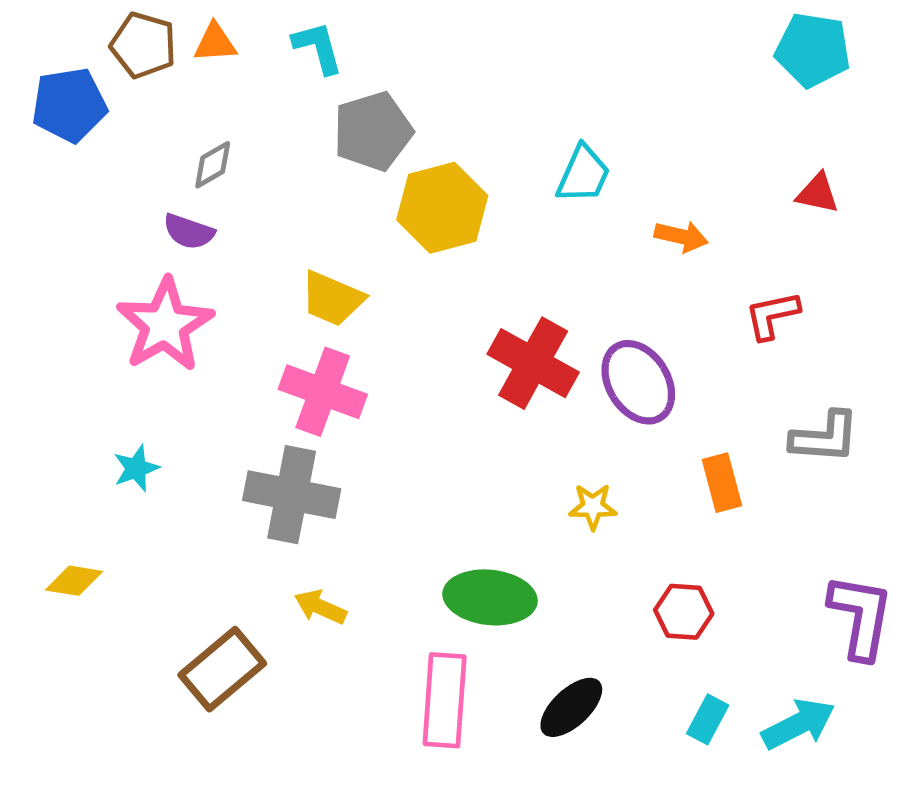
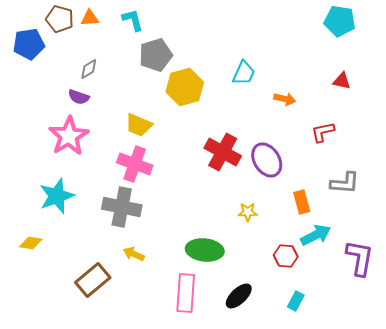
cyan star: (136, 468) -> (57, 196), size x1.8
cyan arrow: (798, 724) -> (316, 235), moved

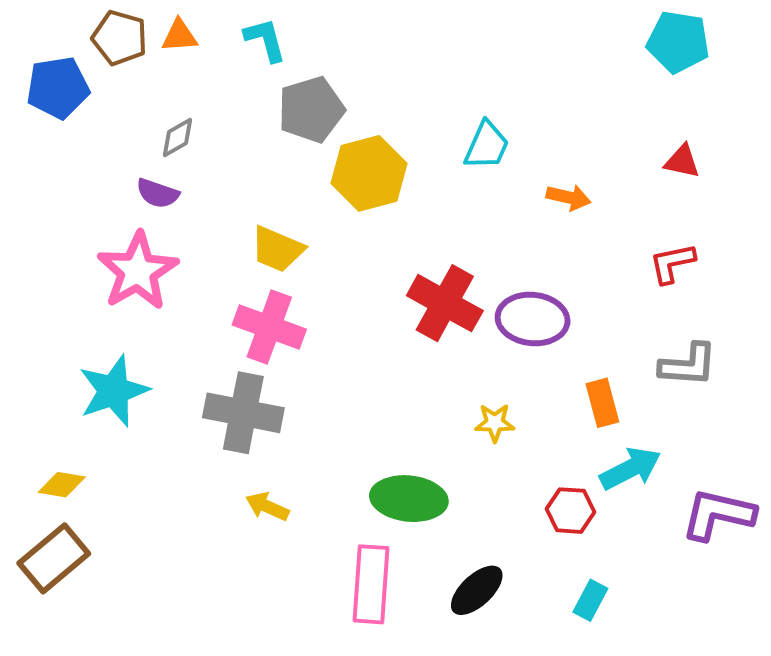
red L-shape: (323, 132) -> (672, 263), moved
purple ellipse: (267, 160) -> (533, 319), turned -52
purple L-shape: (360, 258) -> (718, 515), turned -87
brown rectangle: (93, 280) -> (54, 558), moved

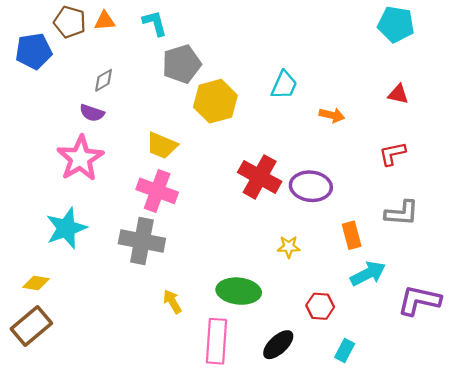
yellow arrow: (267, 507) -> (172, 302), moved, turned 35
red hexagon: (570, 511) -> (320, 306), moved

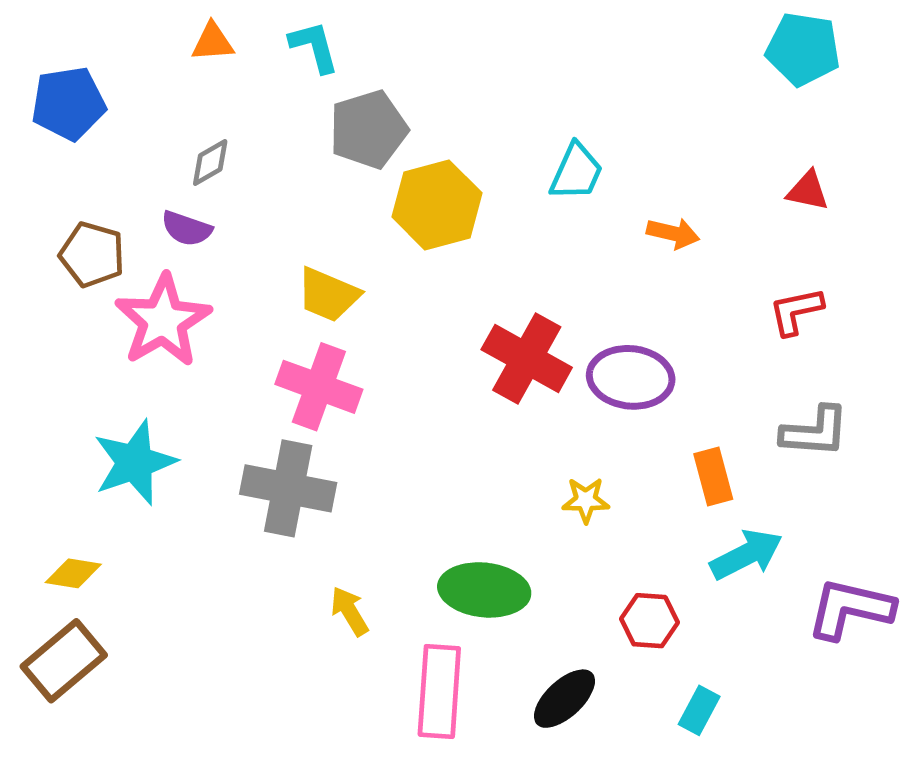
brown pentagon: (70, 22) -> (92, 255), moved

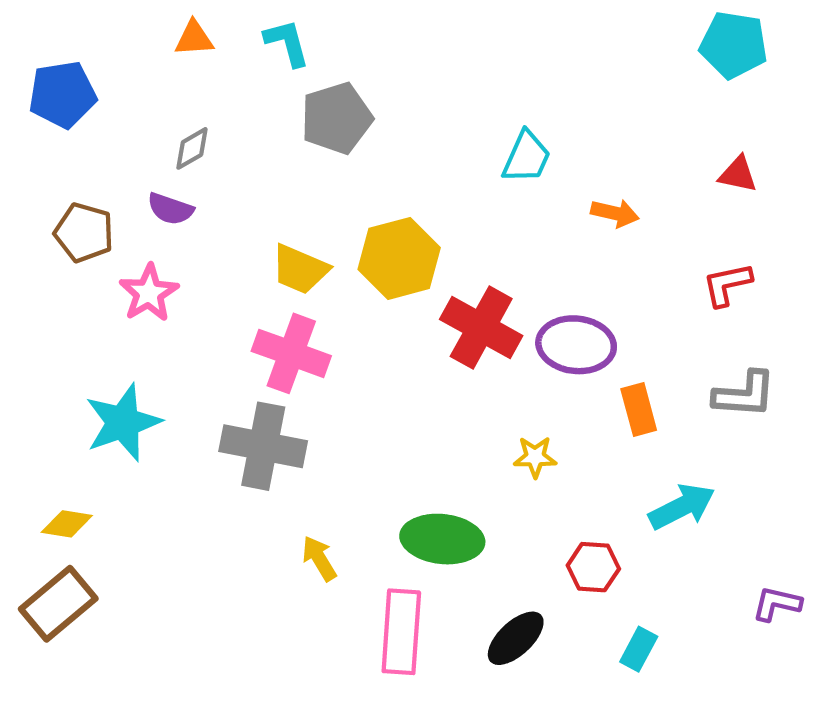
yellow hexagon: (437, 205) -> (399, 258), moved
pink star: (163, 321) -> (149, 293), size x0.7
orange rectangle: (713, 477) -> (639, 410), moved
purple L-shape: (850, 609) -> (777, 604), moved, size x0.6

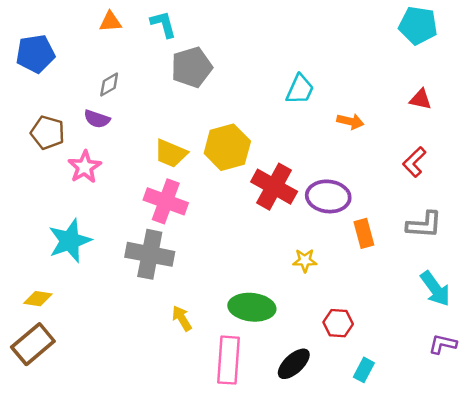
red L-shape: (727, 284) -> (414, 162), turned -32
cyan arrow: (682, 507) -> (435, 289), moved, turned 81

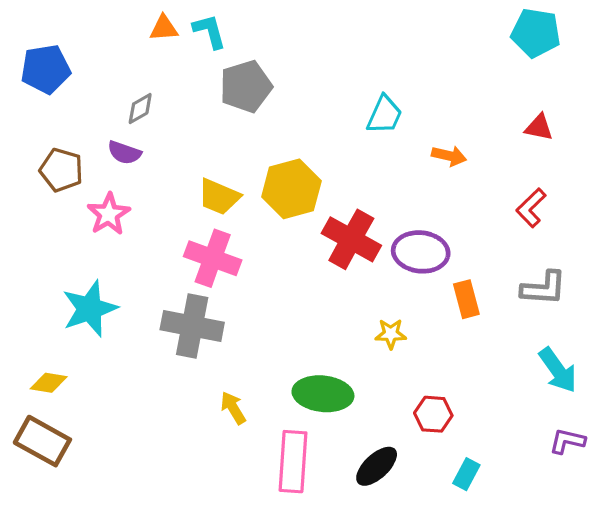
orange triangle: (110, 22) -> (164, 28), moved
brown rectangle: (33, 344) -> (42, 441), turned 69

